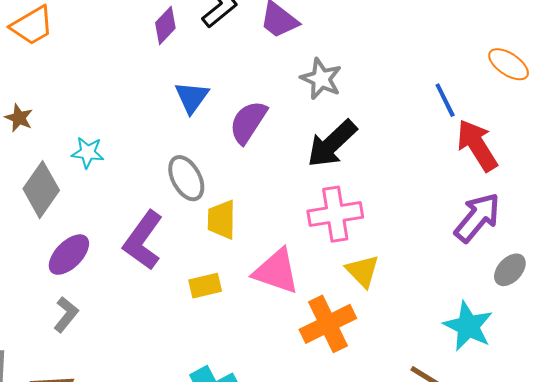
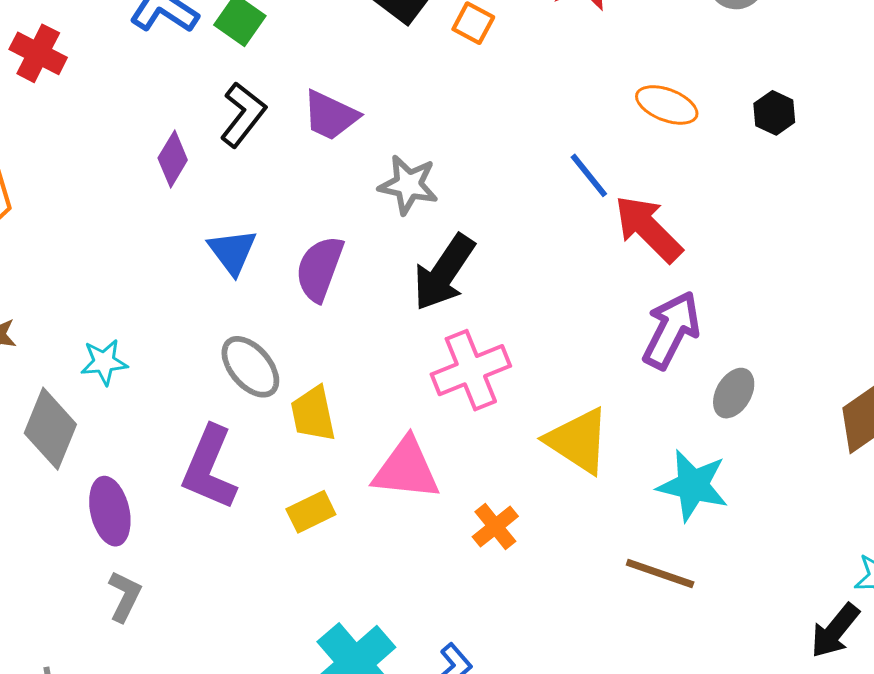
purple ellipse: (69, 255) -> (110, 511), turned -45
yellow triangle: (363, 271) -> (578, 441), moved, size x1.4
orange cross: (328, 324) -> (495, 527), size x0.6

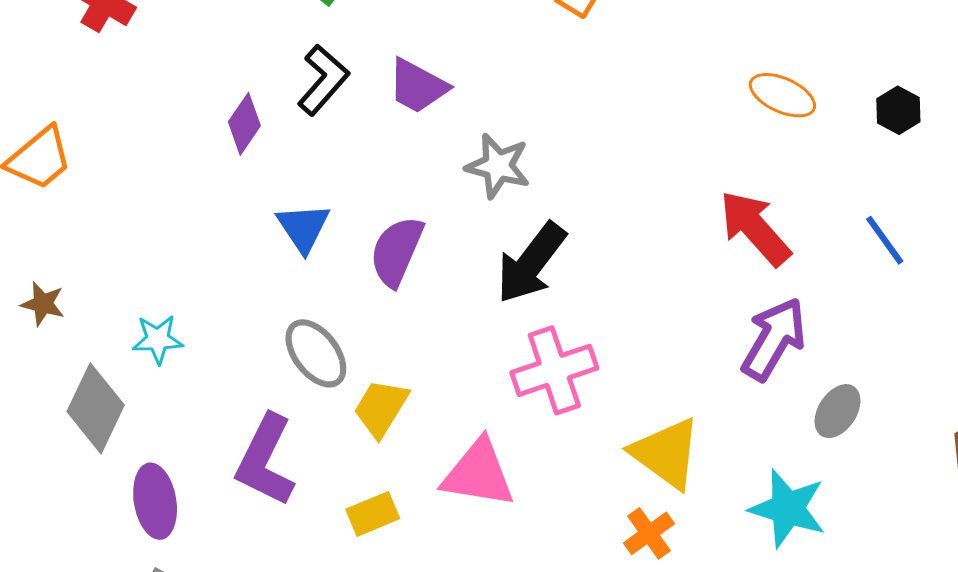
blue line: (589, 175) -> (885, 240), moved
yellow trapezoid: (313, 414) -> (381, 408), turned 40
orange cross: (495, 527) -> (649, 533), moved

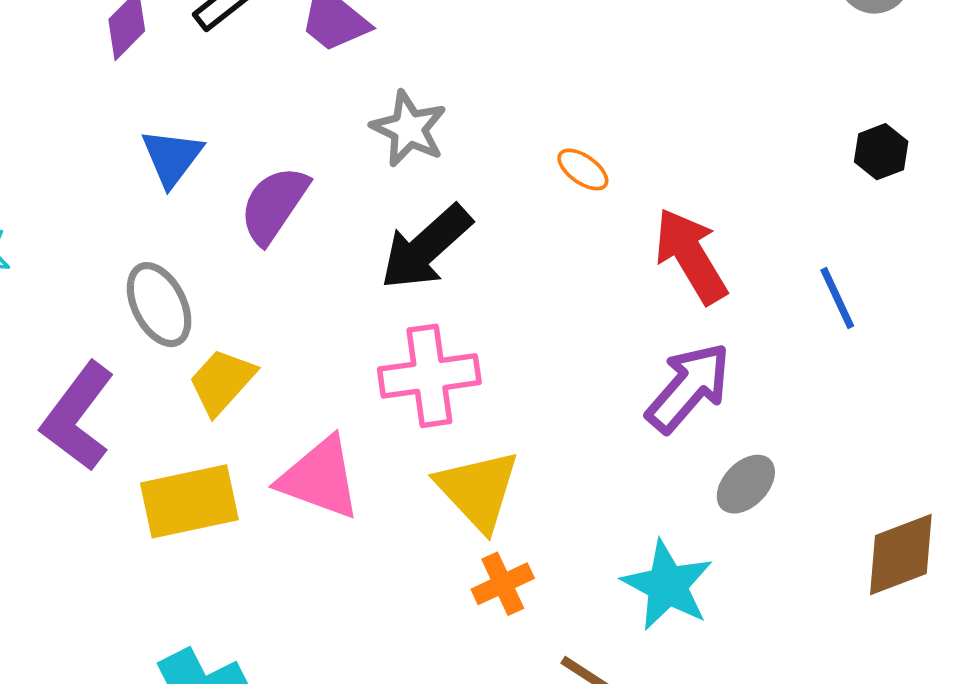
orange ellipse: (782, 95) -> (583, 170), moved, size x0.7
yellow triangle: (666, 453) -> (478, 490), moved
yellow rectangle: (373, 514) -> (189, 501), size x1.6

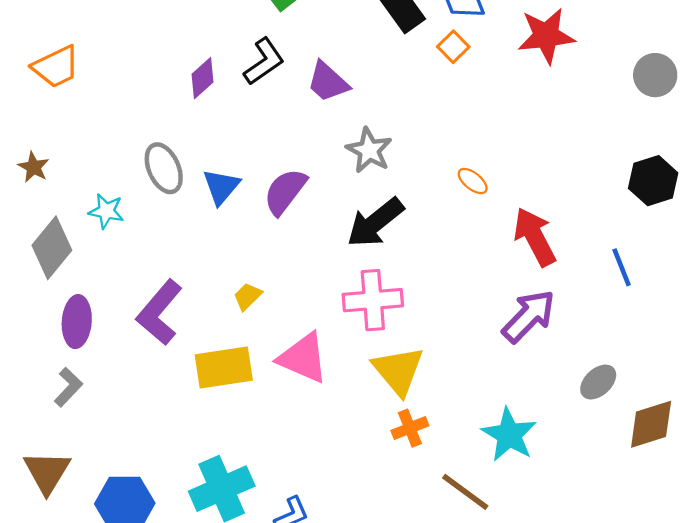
black hexagon: (881, 152) -> (653, 181), size x1.5
blue triangle: (172, 157) -> (221, 187), moved
gray ellipse: (159, 305) -> (164, 168), moved
yellow trapezoid: (222, 382) -> (248, 296), size x0.7
gray ellipse: (746, 484) -> (598, 382), moved

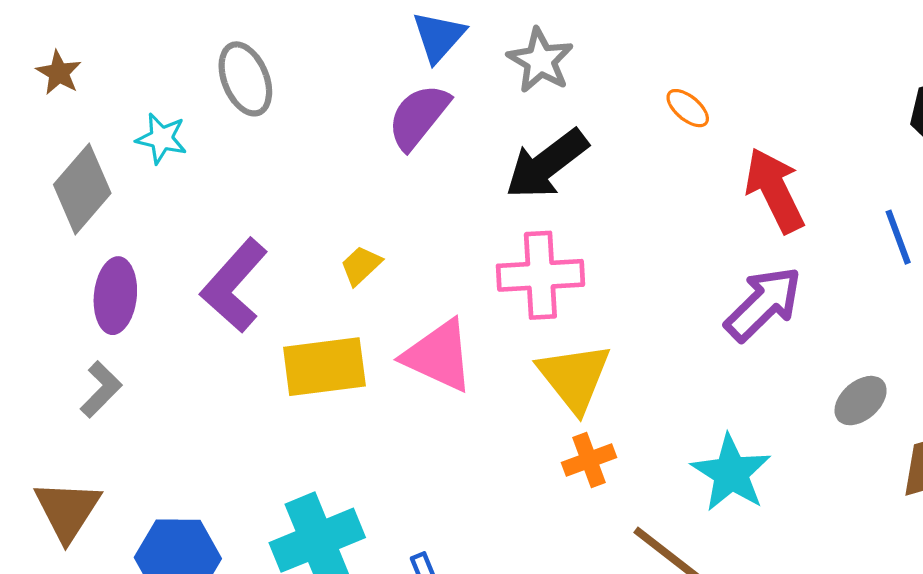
blue triangle: (221, 187) -> (439, 37), moved

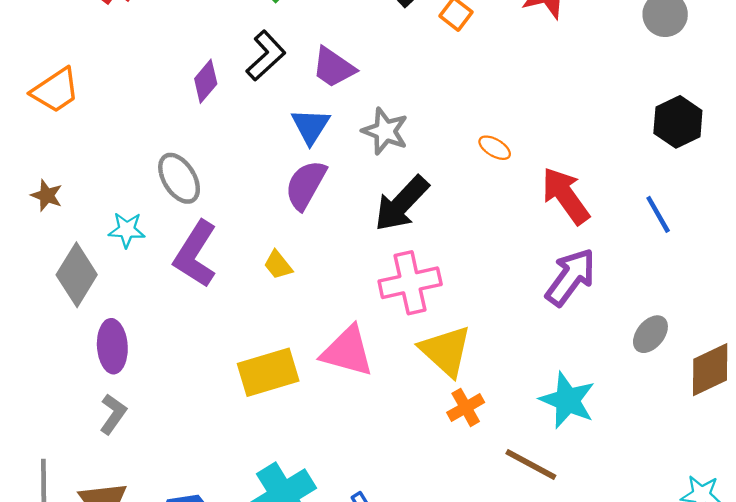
yellow trapezoid: (361, 265) -> (278, 265), moved, turned -76
purple L-shape: (234, 285) -> (195, 254), moved

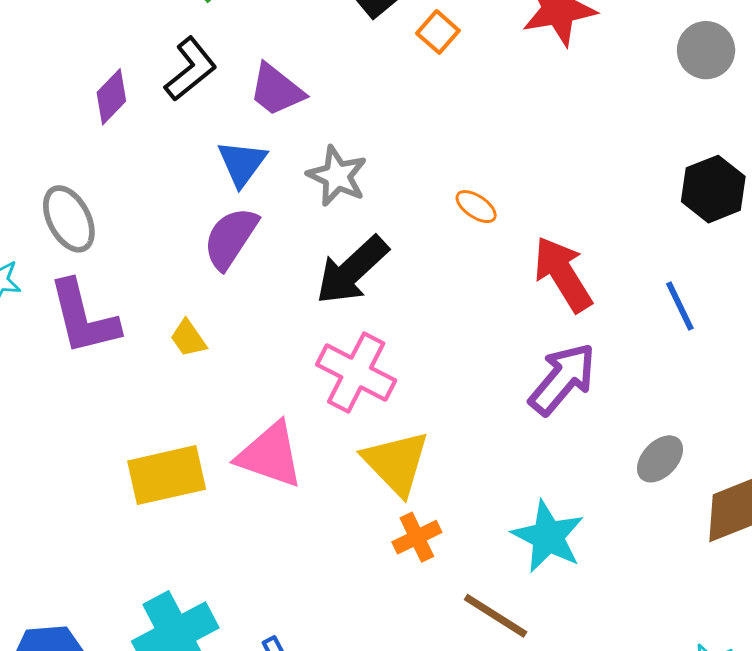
purple L-shape: (195, 254) -> (83, 318), turned -50
pink cross: (410, 283) -> (356, 373), turned 36

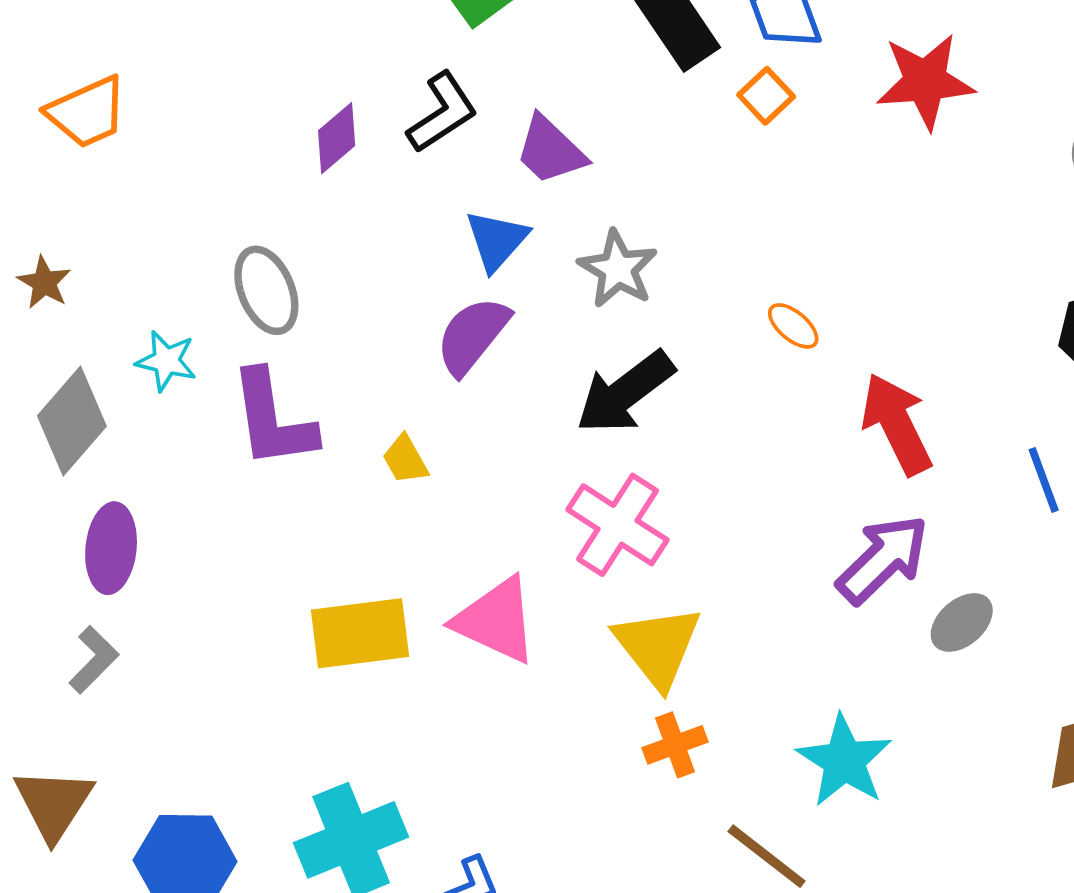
gray ellipse: (660, 459) -> (962, 622), moved

